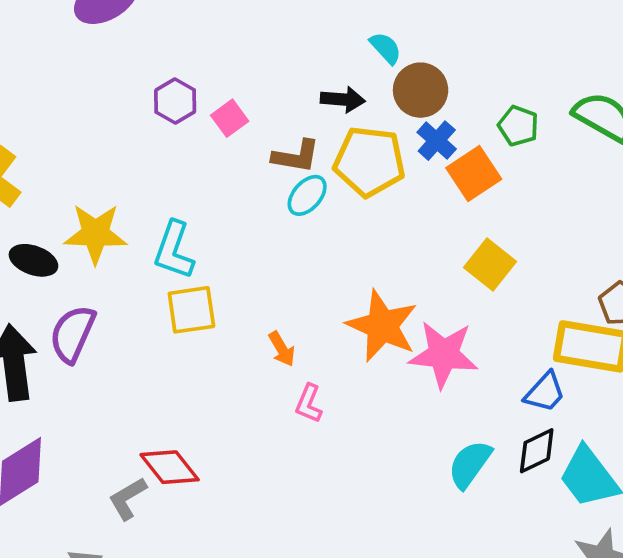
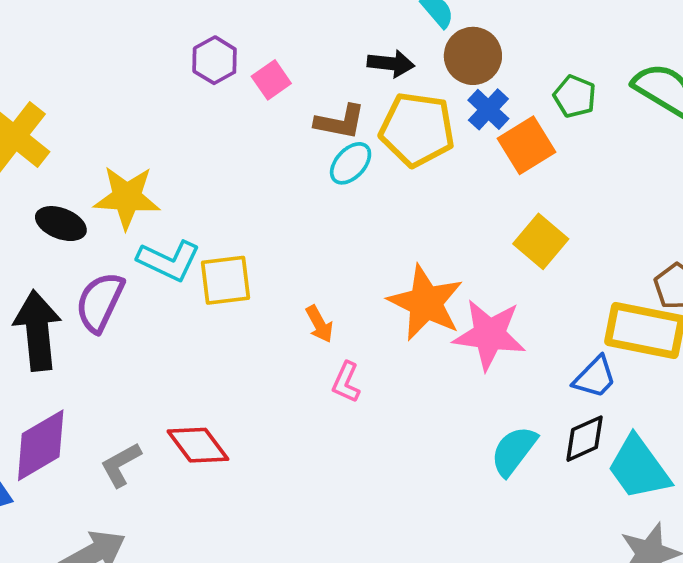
cyan L-shape: (174, 250) -> (169, 261), moved, turned -86
gray L-shape: (128, 498) -> (121, 465), moved

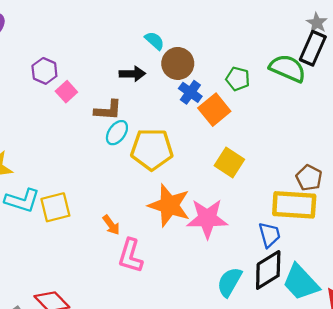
purple hexagon: (215, 60) -> (44, 71), moved
yellow pentagon: (417, 129) -> (152, 149), moved
blue trapezoid: (595, 377) -> (270, 235), turned -52
pink L-shape: (346, 382) -> (130, 256), size x1.5
black diamond: (585, 439) -> (268, 270), size x1.4

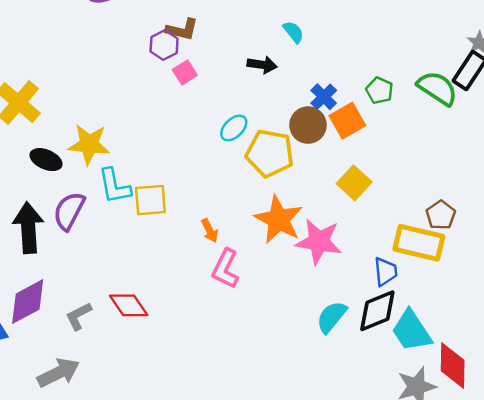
brown circle: (178, 63) -> (308, 125), moved
brown L-shape: (108, 110) -> (182, 29), moved
cyan L-shape: (22, 200) -> (114, 186), turned 52

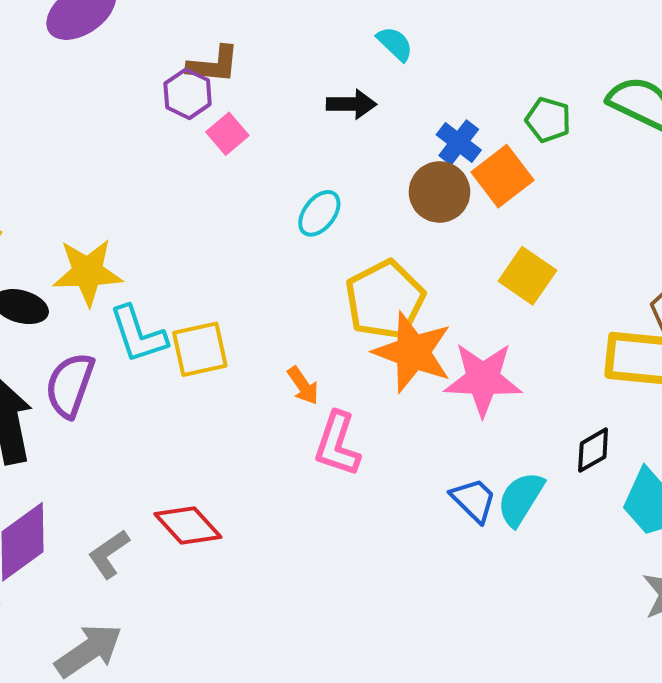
yellow pentagon: (270, 153) -> (385, 300), moved, turned -30
blue trapezoid: (386, 272) -> (474, 500), moved, turned -32
black diamond: (377, 311) -> (593, 450), moved, size x0.6

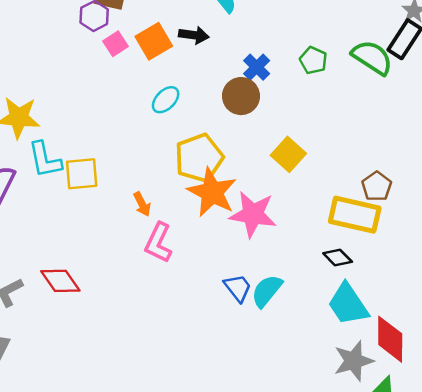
orange square: (503, 176) -> (154, 41), moved
black diamond: (593, 450) -> (338, 257), moved, turned 68

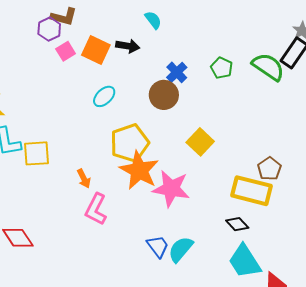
orange square: (154, 41) -> (96, 50), turned -36

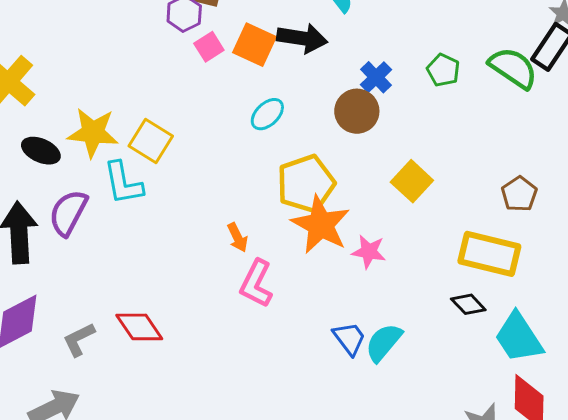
black arrow: (128, 46) -> (302, 38), size x1.4
yellow square: (36, 153) -> (151, 141), moved, turned 36
brown pentagon: (269, 169) -> (519, 194), moved
pink star: (171, 189) -> (369, 252), size x0.6
cyan trapezoid: (245, 261) -> (519, 337), moved

